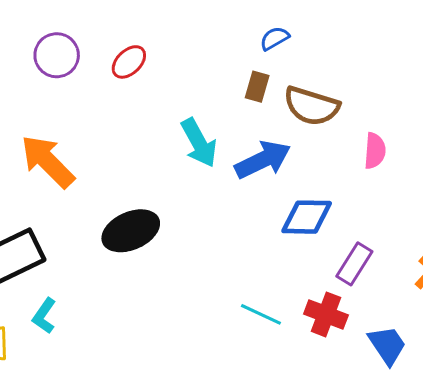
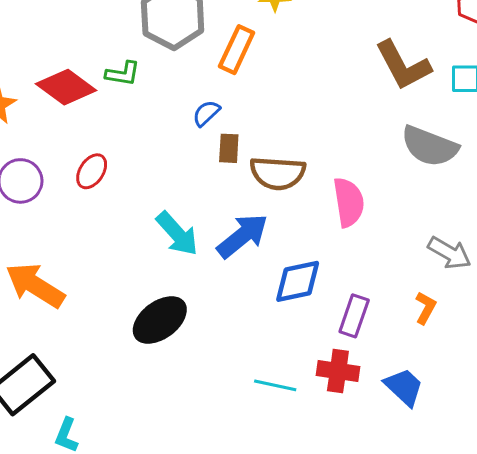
blue semicircle: (275, 38) -> (206, 113), moved
brown rectangle: (257, 87) -> (229, 148), moved
pink semicircle: (375, 151) -> (349, 202), size x1.4
black ellipse: (131, 231) -> (160, 320), moved

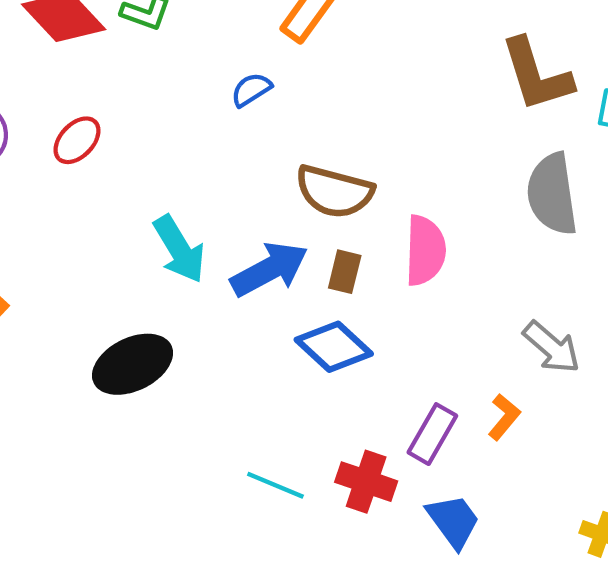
gray semicircle: (430, 146) -> (552, 194), turned 50
brown rectangle: (229, 148) -> (345, 272), moved
blue diamond: (298, 281) -> (334, 347), turned 44
purple rectangle: (354, 316) -> (432, 434), moved

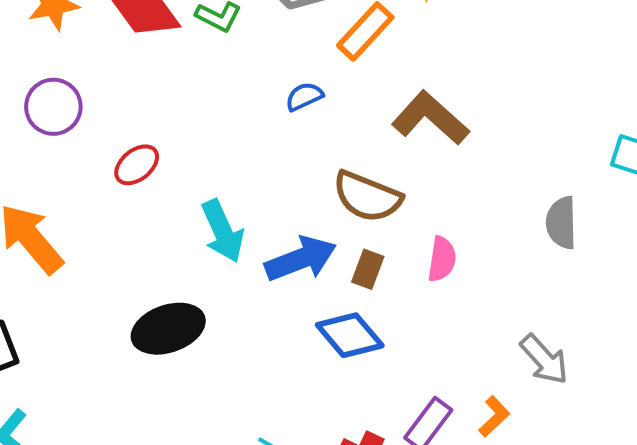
brown L-shape: (536, 75) -> (430, 118), moved, turned 142
red ellipse: (77, 140) -> (137, 165), moved
gray semicircle: (552, 194) -> (561, 223), size x0.7
pink semicircle: (425, 250) -> (442, 259), size x0.7

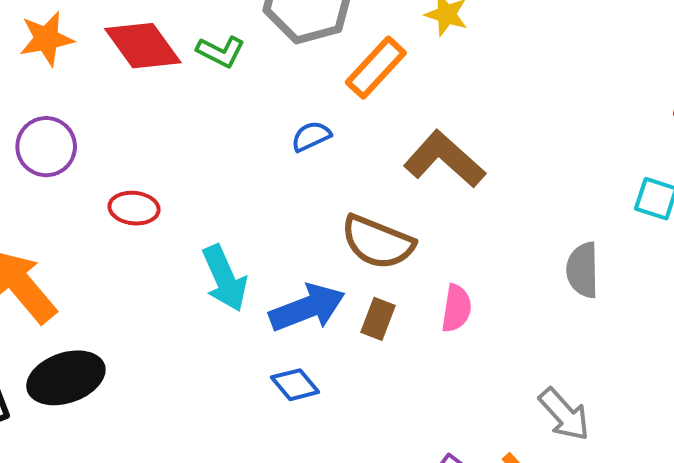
red ellipse: (137, 165) -> (134, 208), turned 45
black ellipse: (168, 329) -> (66, 378), moved
blue diamond: (350, 335) -> (295, 385), moved, size x0.7

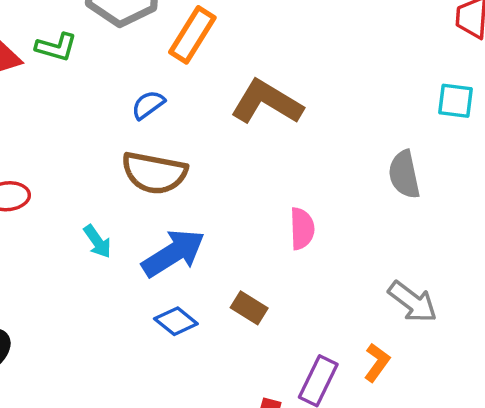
brown semicircle: (378, 242) -> (154, 173), moved
cyan arrow: (225, 278) -> (97, 241), size x0.6
brown rectangle: (378, 319) -> (249, 308), moved, turned -68

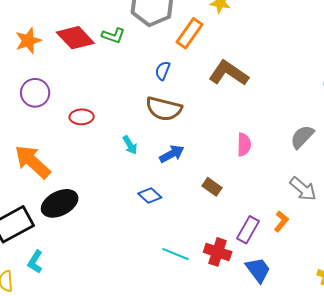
blue semicircle: (148, 105) -> (163, 71), turned -36
gray semicircle: (404, 175) -> (302, 137), moved, turned 52
blue arrow: (173, 253) -> (172, 154), size x0.7
blue diamond: (176, 321) -> (150, 195), moved

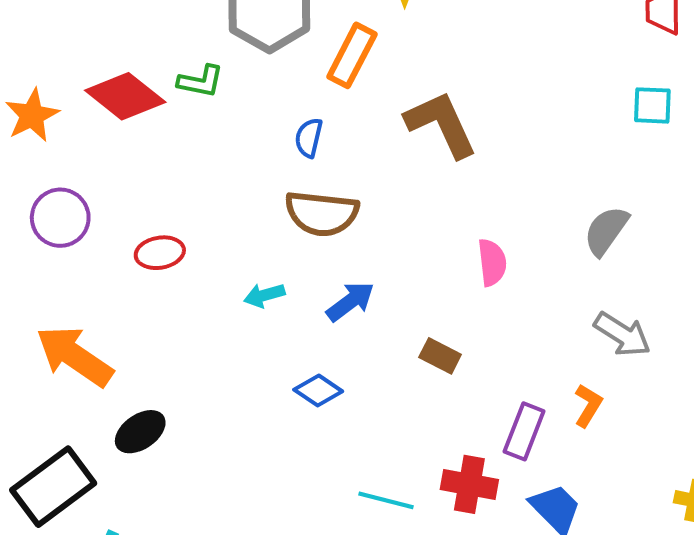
brown L-shape: (229, 73) -> (441, 124), turned 39
cyan arrow: (130, 145) -> (264, 295), turned 114
black ellipse: (60, 203) -> (140, 432), size x0.7

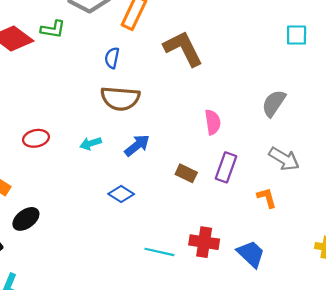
red ellipse: (160, 253) -> (36, 138), moved
orange L-shape: (588, 406) -> (267, 198), turned -45
purple rectangle: (524, 431) -> (226, 167), moved

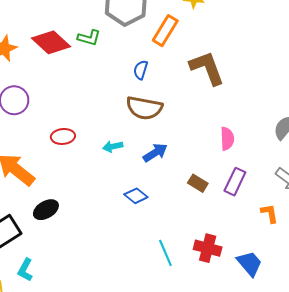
cyan line: (159, 252) -> (165, 253), turned 48

